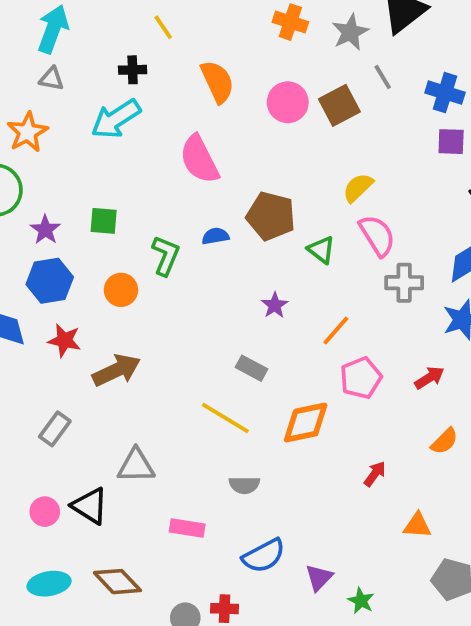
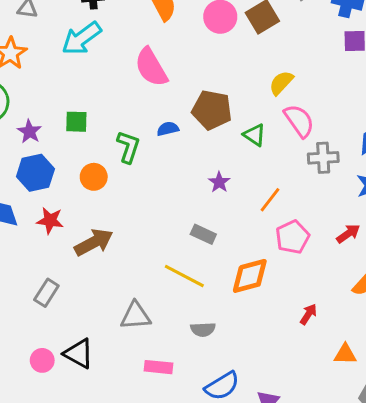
gray triangle: (136, 466) -> (136, 316), moved

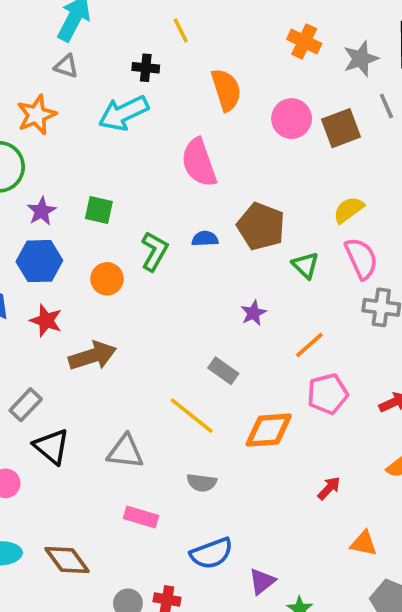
black triangle: (79, 354) -> (52, 447), moved

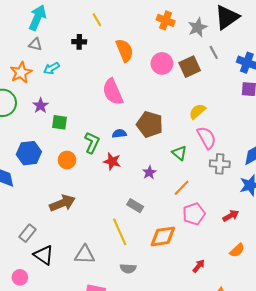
cyan arrow: (123, 113) -> (51, 68), moved, size x0.6
purple star: (42, 211) -> (40, 106), moved
green triangle: (305, 265) -> (179, 153), moved
red star: (46, 321) -> (112, 161), moved
yellow line: (192, 416) -> (120, 232), turned 32

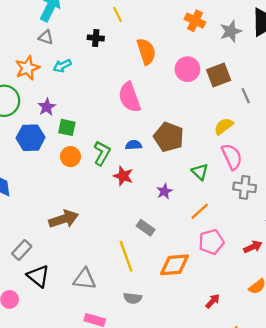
gray line: (214, 52) -> (246, 96), moved
blue hexagon: (29, 153) -> (31, 138), moved
orange circle: (67, 160) -> (70, 157), moved

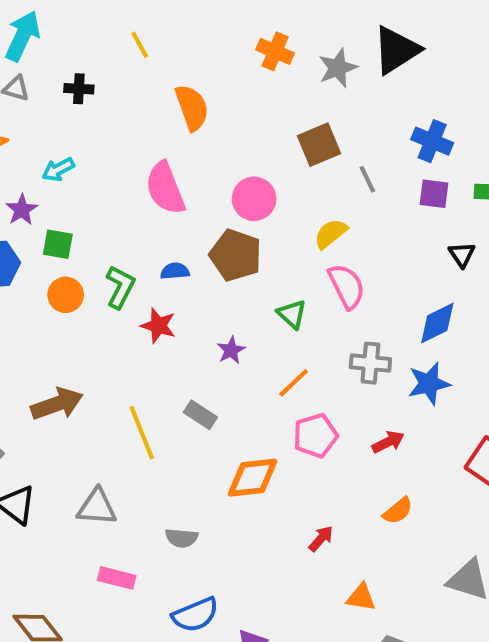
black cross: (96, 38) -> (79, 89), moved
cyan arrow: (62, 66) -> (58, 169), moved
pink circle: (187, 69) -> (254, 199), moved
gray cross: (245, 187) -> (370, 363), moved
yellow line: (126, 256) -> (142, 433), moved

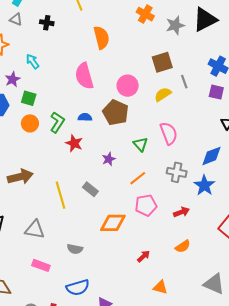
cyan arrow: (58, 169) -> (33, 61), turned 77
yellow semicircle: (331, 234) -> (163, 94), moved
blue star: (429, 384) -> (204, 185), turned -30

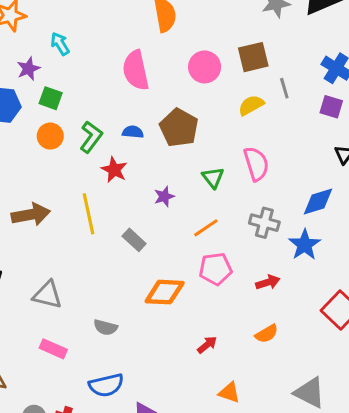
pink circle: (128, 86) -> (205, 67), moved
yellow line: (61, 195) -> (89, 214), moved

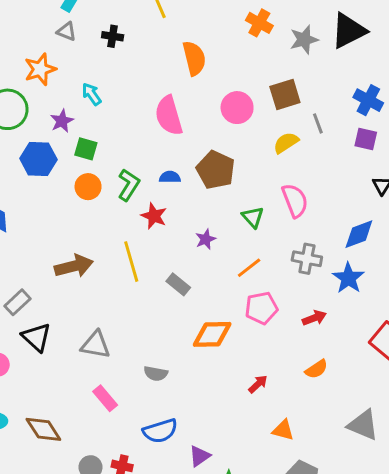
pink rectangle: (53, 349) -> (105, 398), turned 30

